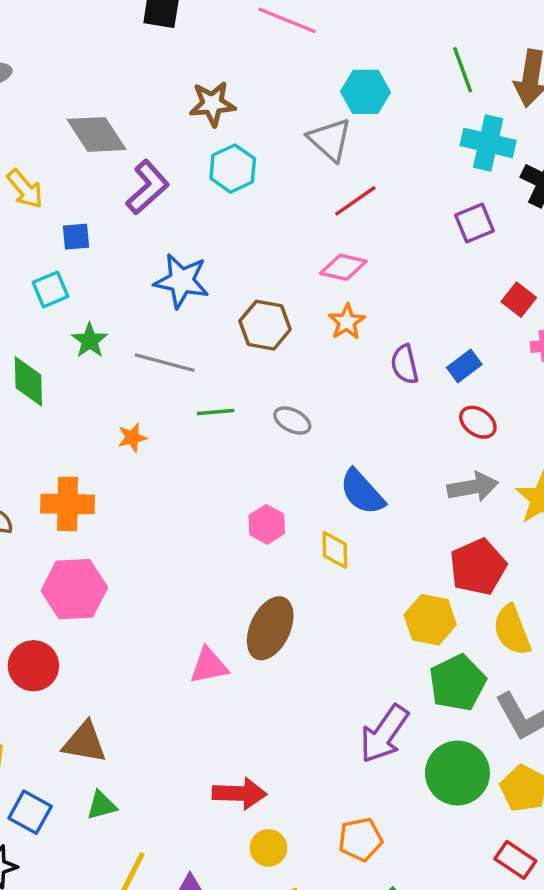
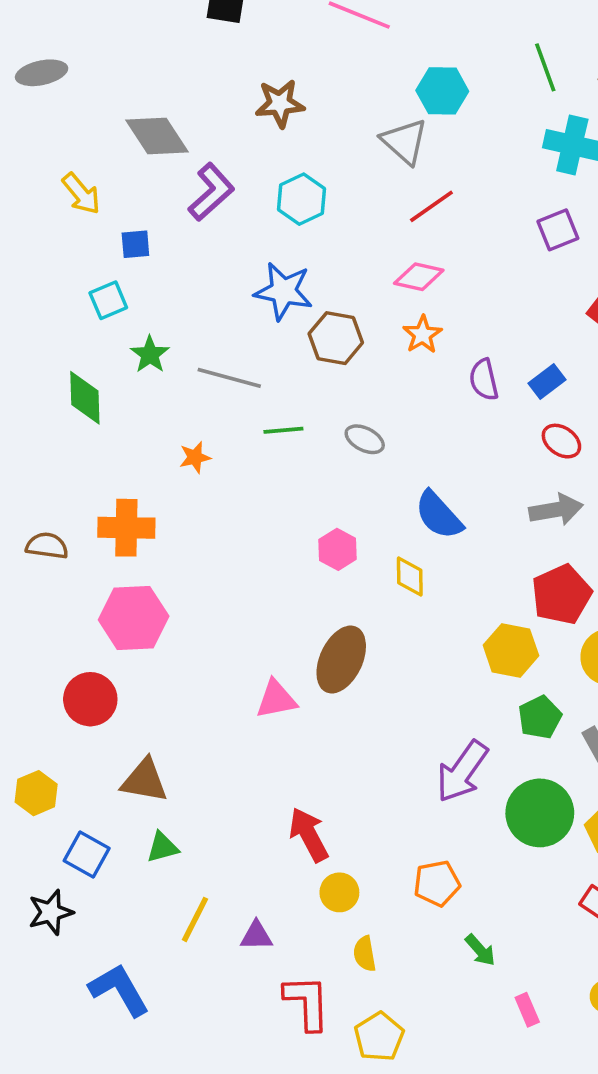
cyan hexagon: (233, 169) -> (301, 199), moved
blue star: (182, 281) -> (283, 291), moved
green pentagon: (457, 683) -> (540, 717), size x0.7
red arrow: (240, 793) -> (309, 835), turned -120

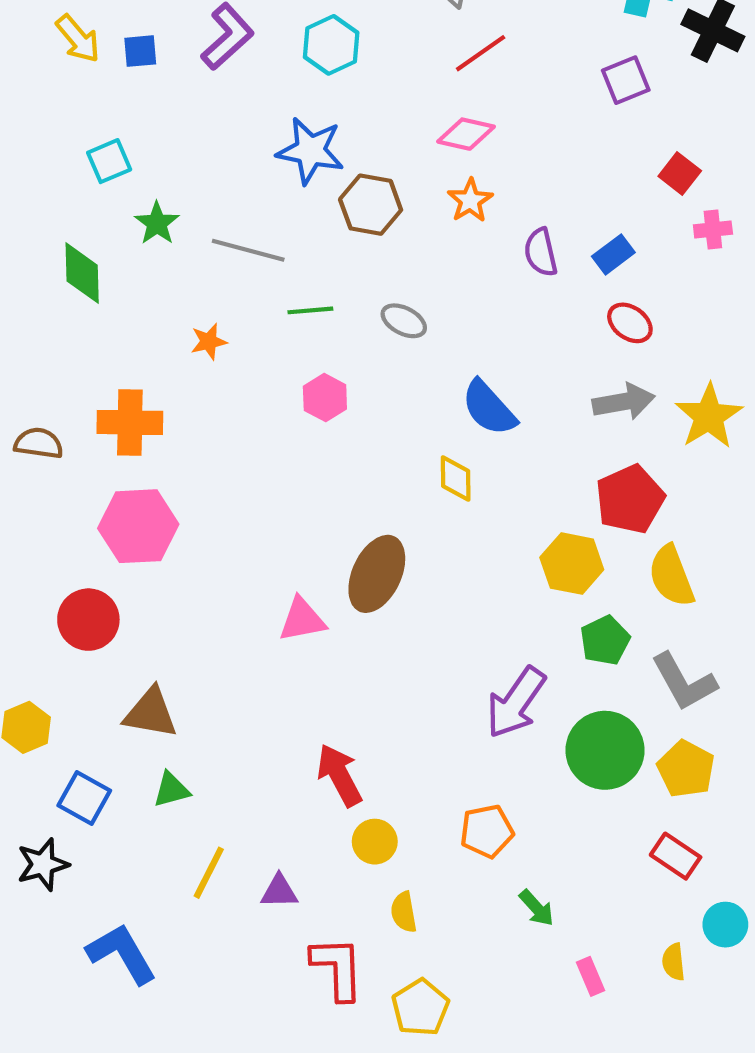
blue square: (135, 244) -> (140, 51), moved
pink hexagon: (338, 549) -> (325, 398), moved

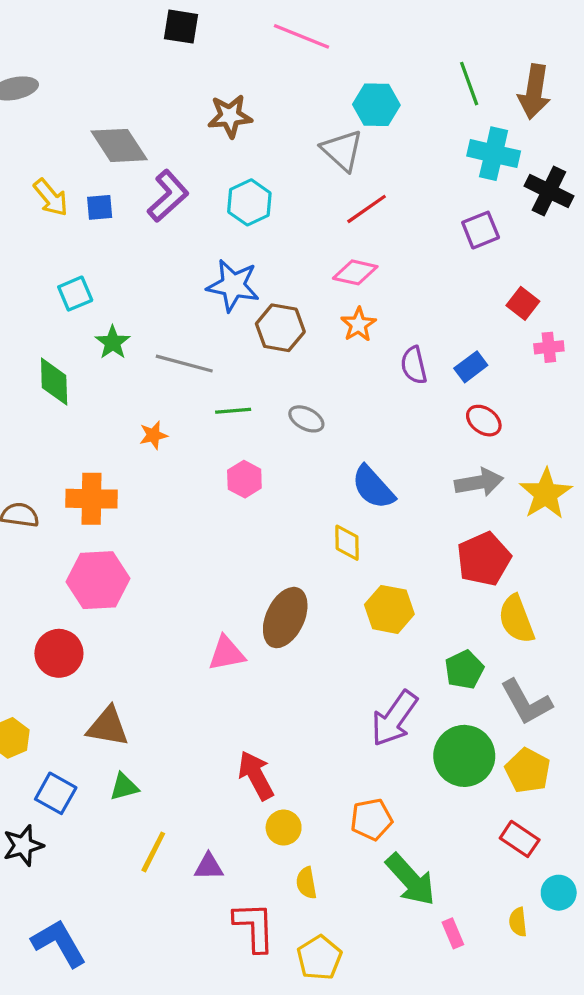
yellow hexagon: (572, 564) -> (389, 609), moved
green arrow: (537, 908) -> (411, 880), size x1.8
blue L-shape: (122, 954) -> (59, 943), moved

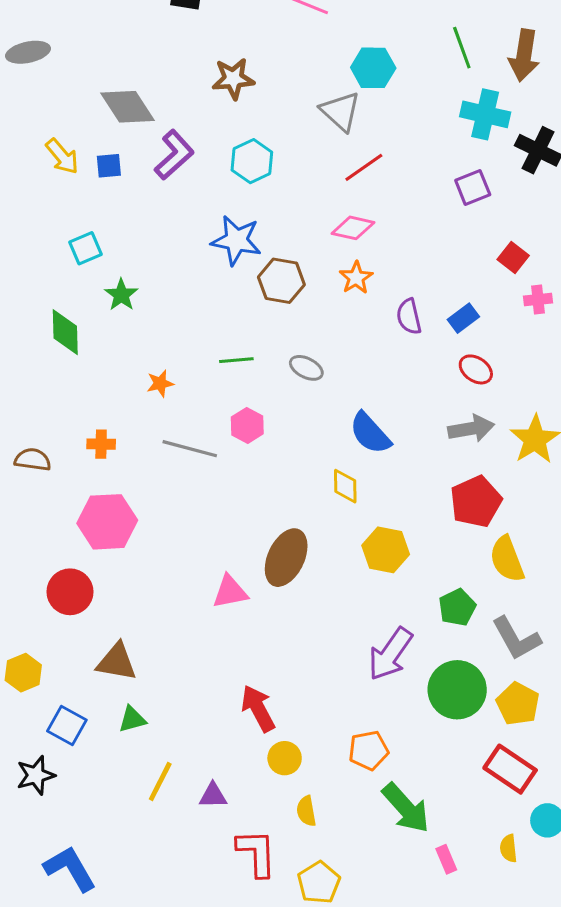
gray line: (184, 364) -> (190, 449), moved
orange cross: (91, 499) -> (101, 444), size x0.6
red rectangle: (520, 839) -> (510, 769), size x1.4

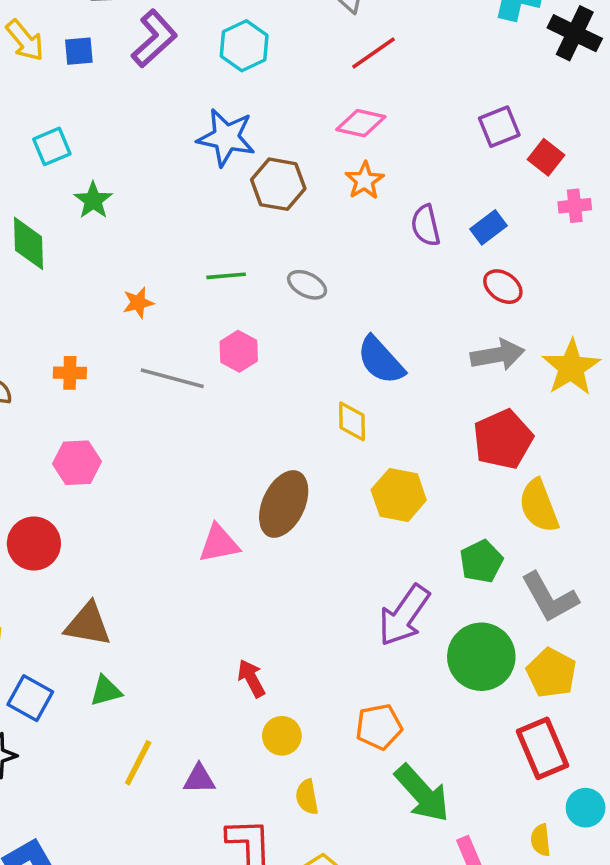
purple square: (473, 188) -> (499, 127), moved
pink hexagon: (107, 522) -> (77, 463), size x0.7
red arrow: (258, 708) -> (251, 678), size x0.7
red rectangle: (510, 769) -> (542, 748), turned 33

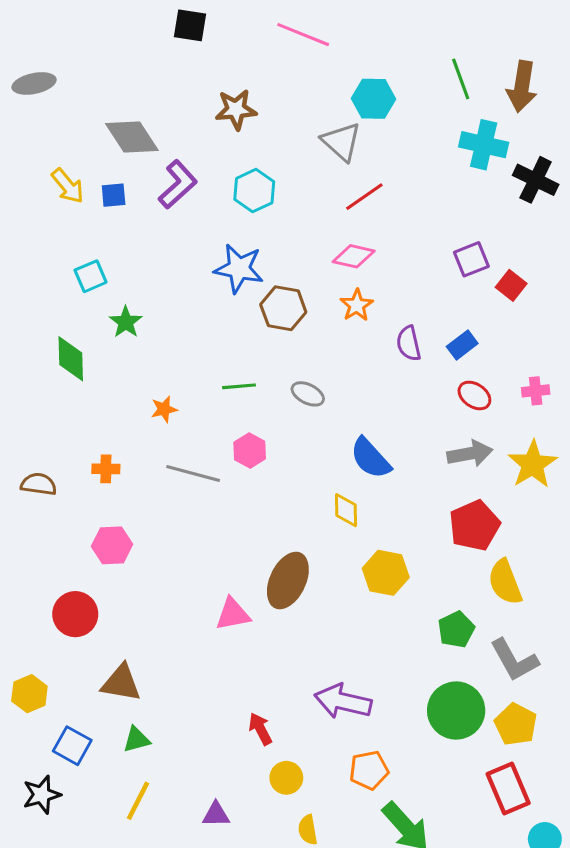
pink cross: (575, 206) -> (536, 391), moved
purple arrow: (404, 615) -> (343, 701), moved, turned 68
yellow line: (138, 763) -> (138, 801), moved

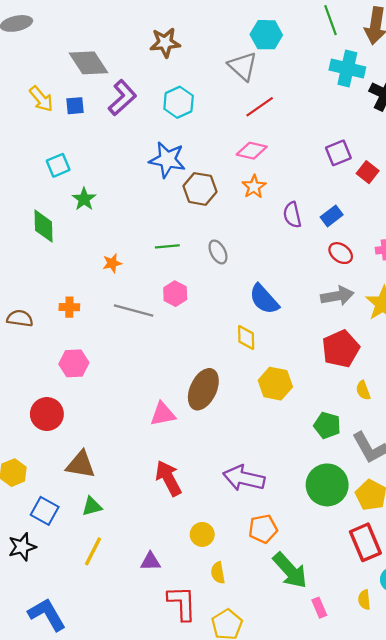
gray ellipse: (308, 394) -> (218, 252), turned 35
yellow semicircle: (505, 582) -> (363, 390), size x0.6
green pentagon: (456, 629) -> (327, 425), turned -30
red arrow: (260, 729) -> (168, 478), moved, size x1.5

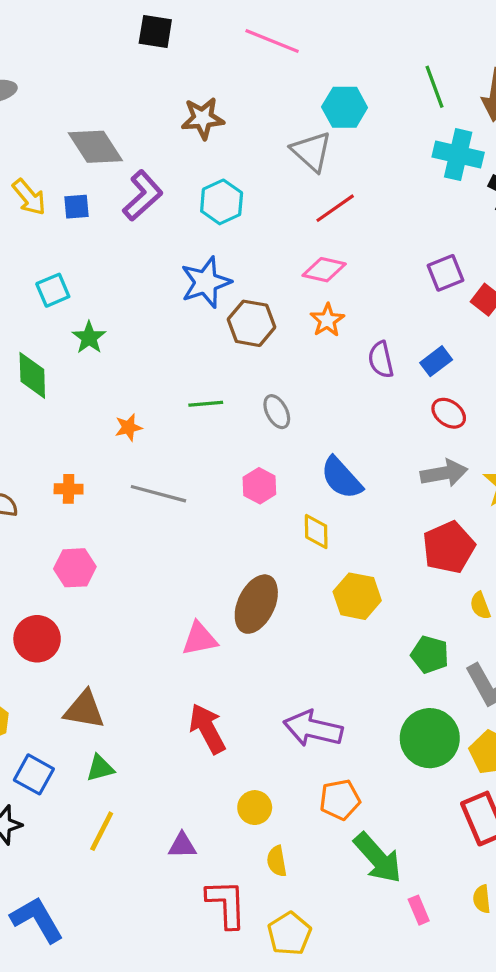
blue star: (167, 160) -> (206, 282), turned -30
pink hexagon: (175, 294) -> (259, 486), moved

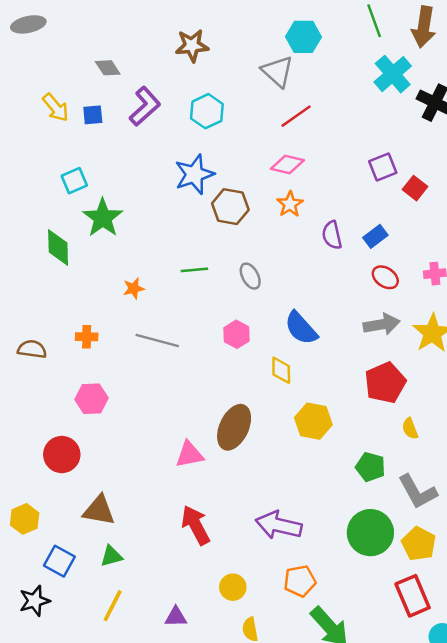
gray diamond: (95, 147) -> (108, 68), size x0.6
cyan cross: (458, 155) -> (393, 74), turned 36
green star: (89, 338) -> (103, 218), size x1.5

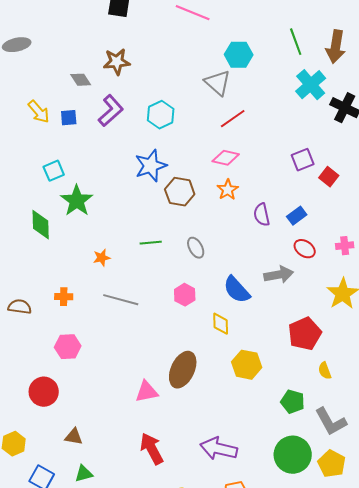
brown star: (192, 46) -> (117, 62), moved
gray arrow: (382, 324) -> (279, 275), moved
brown triangle: (99, 510) -> (74, 437), size x0.7

